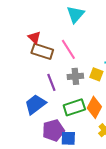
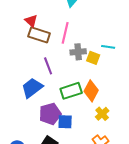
pink line: (68, 49) -> (65, 33), turned 45
gray cross: (75, 76) -> (78, 52), moved

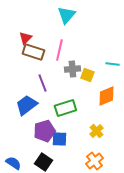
red triangle: (31, 21) -> (25, 38), turned 32
cyan line: (108, 47) -> (112, 64), moved
orange diamond: (91, 91) -> (106, 96), moved, turned 40

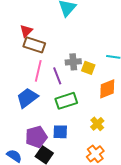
pink line: (59, 50) -> (38, 71), moved
purple line: (42, 83) -> (57, 76), moved
purple pentagon: (44, 131) -> (36, 137), moved

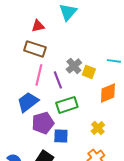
red triangle: (26, 31) -> (38, 26), moved, turned 32
gray cross: (73, 62) -> (74, 66), turned -35
purple pentagon: (36, 137) -> (43, 123), moved

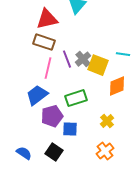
red triangle: (38, 26) -> (47, 19), size x1.6
yellow square: (89, 72) -> (98, 65), size x1.5
purple line: (58, 80) -> (67, 59), moved

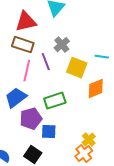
gray cross: (83, 59) -> (62, 45), moved
yellow cross: (107, 121) -> (89, 140), moved

